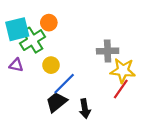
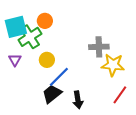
purple triangle: (16, 65) -> (15, 60), turned 48
red line: (121, 89) -> (120, 95), moved

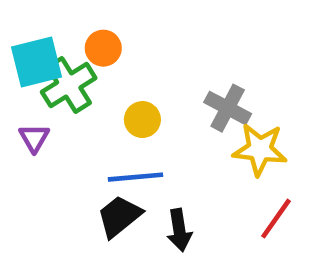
gray cross: (99, 47) -> (228, 108), turned 30
yellow circle: (47, 60) -> (142, 120), moved
blue line: (59, 77) -> (135, 177), turned 40

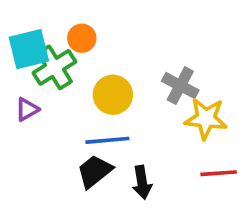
yellow circle: (142, 120) -> (113, 95), size x1.4
purple triangle: (34, 138) -> (27, 109), turned 30
red line: (276, 219) -> (219, 173), turned 51

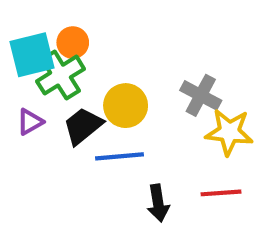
orange circle: (82, 38) -> (73, 43), moved
black trapezoid: (95, 171) -> (83, 126), moved
red line: (219, 173) -> (221, 193), moved

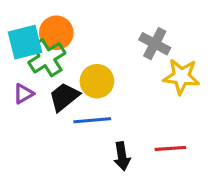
orange circle: (73, 43) -> (56, 33), size x1.4
gray cross: (201, 95) -> (155, 44), moved
yellow star: (229, 132) -> (181, 77), moved

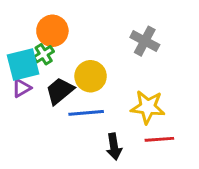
cyan square: (25, 42) -> (23, 65), moved
green cross: (47, 58) -> (44, 54), size x0.6
yellow star: (181, 77) -> (148, 107), moved

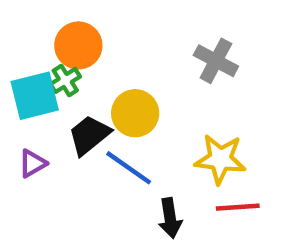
purple triangle: (22, 88) -> (32, 163), moved
blue line: (86, 113) -> (129, 168), turned 40

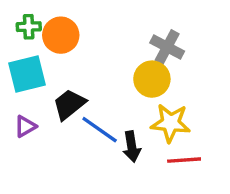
green cross: (65, 80) -> (29, 27), moved, turned 30
yellow circle: (135, 113) -> (152, 79), moved
black arrow: (170, 218) -> (132, 147), moved

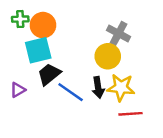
cyan square: (27, 74) -> (38, 50), moved
black arrow: (132, 147) -> (98, 87), moved

